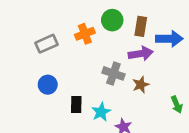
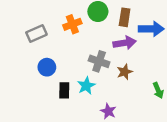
blue circle: (48, 85) -> (47, 67), moved
cyan star: (101, 112) -> (86, 86), moved

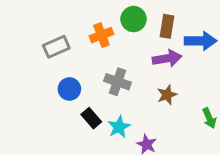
gray cross: (99, 61) -> (117, 82), moved
cyan star: (86, 86) -> (119, 127), moved
black rectangle: (64, 90) -> (91, 118), turned -42

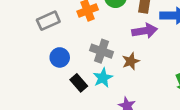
brown star: (167, 95) -> (131, 61), moved
cyan star: (119, 127) -> (103, 78), moved

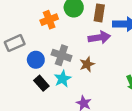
gray rectangle: (48, 21) -> (15, 43), moved
blue circle: (60, 57) -> (36, 60), moved

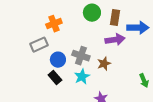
orange cross: (49, 20) -> (54, 24), moved
black rectangle: (41, 83) -> (55, 78), moved

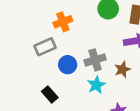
gray cross: (81, 56) -> (95, 60), turned -36
black rectangle: (55, 78) -> (50, 94), moved

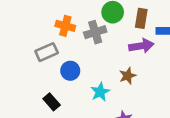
orange cross: (63, 22) -> (65, 26), turned 36
gray cross: (95, 60) -> (95, 32), moved

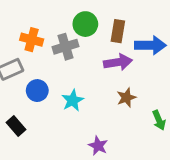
brown star: (128, 76) -> (126, 98), moved
cyan star: (100, 92) -> (73, 100), moved

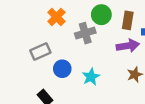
orange cross: (32, 40) -> (56, 17), moved, turned 30

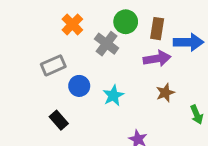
gray cross: (85, 33) -> (107, 44), turned -36

